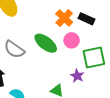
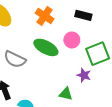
orange cross: (64, 18) -> (45, 16), moved

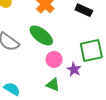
pink circle: (72, 40) -> (54, 59), moved

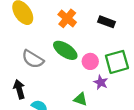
pink circle: (54, 59) -> (90, 61), moved

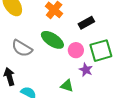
black rectangle: (106, 22) -> (86, 23), moved, turned -49

